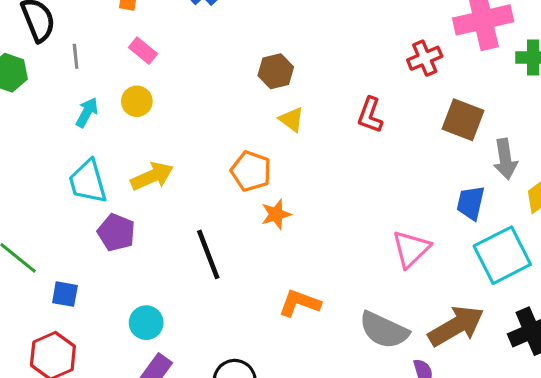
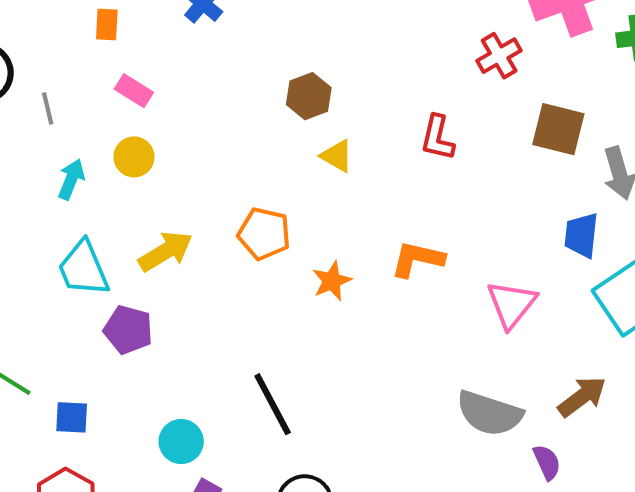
orange pentagon: (251, 171) -> (264, 234), moved
black line: (208, 254) -> (273, 404), moved
orange L-shape: (300, 303) -> (417, 259), moved
brown arrow: (456, 326) -> (582, 397), size x0.7

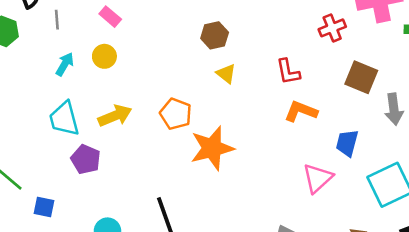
red L-shape: (438, 138) -> (288, 72), turned -32
blue trapezoid: (581, 235) -> (347, 143), moved
orange L-shape: (417, 259) -> (301, 111), moved
orange star: (332, 281) -> (212, 148), size x1.8

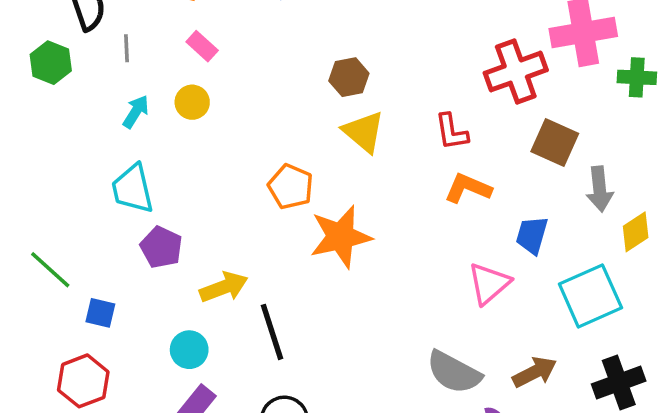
red cross: (332, 28) -> (516, 72), size x1.6
yellow triangle: (226, 74) -> (364, 132), size x1.5
yellow arrow: (115, 116) -> (224, 287), moved

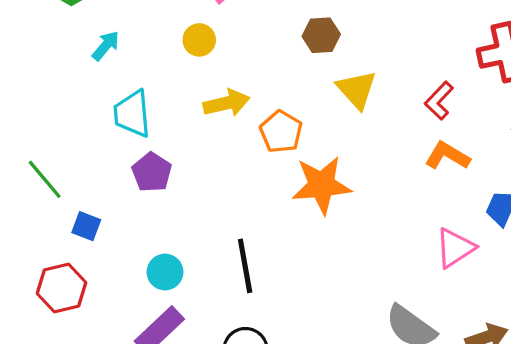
brown hexagon: (349, 77) -> (321, 35), moved
cyan arrow: (136, 112) -> (106, 46), moved
red L-shape: (451, 132) -> (439, 101), turned 45
yellow arrow: (224, 287) -> (227, 103), moved

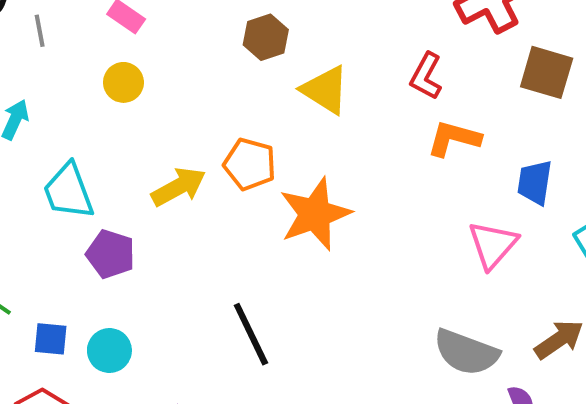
yellow arrow: (227, 103) -> (179, 187), moved
cyan circle: (165, 272) -> (109, 351), moved

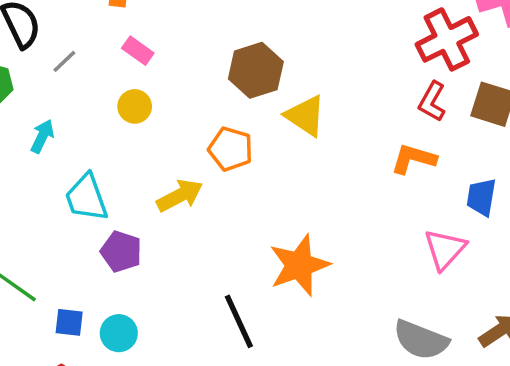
gray line: (40, 31) -> (64, 61), turned 56
brown hexagon: (266, 37) -> (256, 70), size x1.4
red L-shape: (426, 76) -> (432, 102), moved
orange pentagon: (250, 164) -> (231, 149), moved
orange star: (315, 214) -> (299, 265), moved

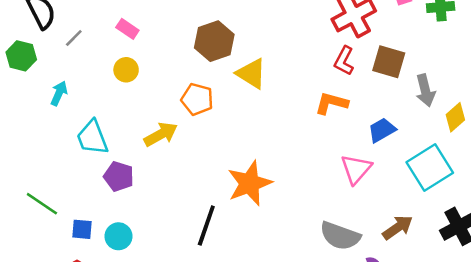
blue trapezoid: (481, 197) -> (382, 130), turned 52
black line: (239, 321) -> (206, 226), turned 45

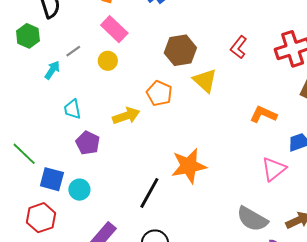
pink rectangle: (127, 29) -> (114, 29), size x1.5
gray line: (74, 38) -> (73, 51), moved
red L-shape: (344, 61) -> (239, 47), moved
cyan trapezoid: (92, 138) -> (72, 109), size x0.7
blue square: (82, 229) -> (52, 179), size x1.4

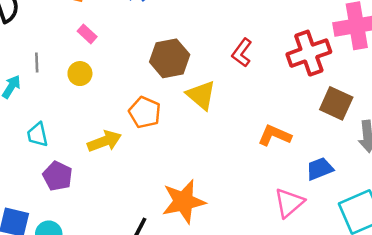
pink rectangle: (114, 29) -> (87, 34), size x0.6
gray line: (73, 51) -> (37, 63), turned -56

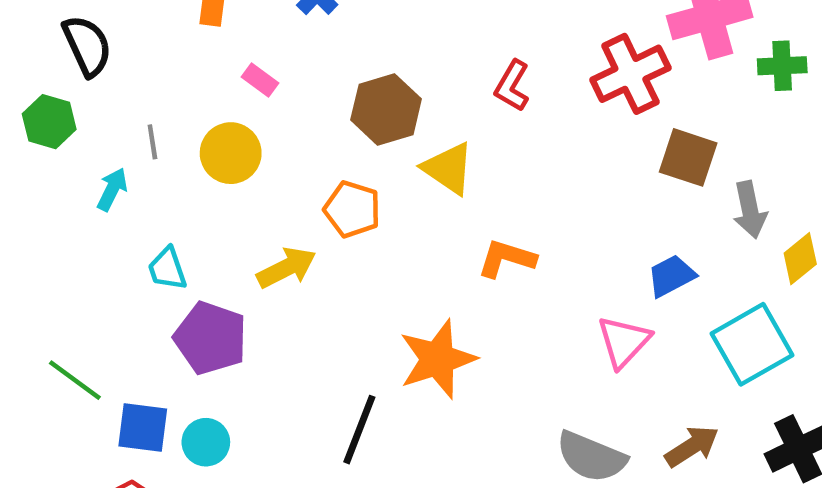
pink rectangle: (87, 34) -> (260, 80), moved
yellow circle: (80, 74) -> (231, 153), size x1.4
orange L-shape: (275, 135) -> (507, 258), moved
purple pentagon: (58, 176) -> (211, 338), size x1.4

